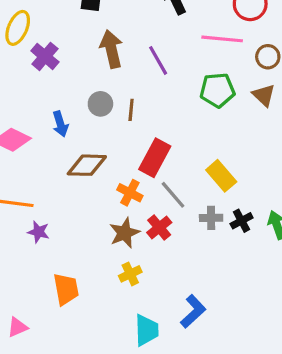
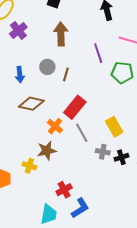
purple line: (158, 60) -> (98, 53), moved
red cross: (159, 228) -> (64, 190), moved
yellow cross: (130, 274) -> (29, 166), moved, turned 32

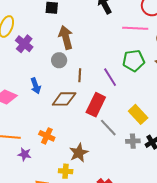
purple line: (98, 53) -> (110, 77), moved
gray circle: (47, 67) -> (59, 60), moved
brown diamond: (31, 104) -> (64, 99), moved
orange cross: (55, 126) -> (47, 136), moved

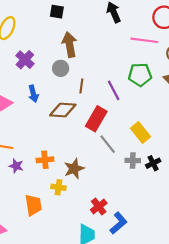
purple cross: (24, 44) -> (25, 60), moved
orange cross: (47, 136) -> (45, 160), moved, turned -35

